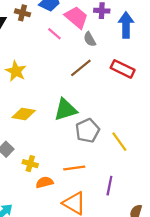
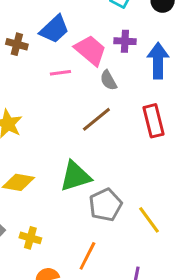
pink line: (54, 34) -> (60, 73), turned -48
red rectangle: (123, 69) -> (154, 121), turned 50
yellow cross: (30, 164) -> (30, 238), moved
orange line: (74, 168) -> (87, 256), turned -55

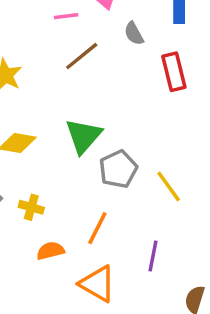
gray semicircle: (108, 80) -> (134, 34), moved
brown line: (96, 119) -> (82, 56), moved
green triangle: (75, 176) -> (83, 136), turned -32

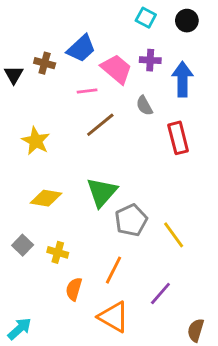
orange semicircle: (50, 251) -> (74, 289), turned -60
purple line: (153, 256) -> (160, 293), turned 30

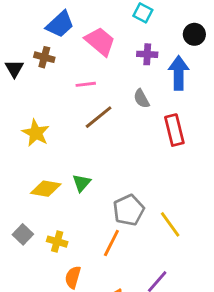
black circle: (187, 21) -> (194, 34), moved
blue trapezoid: (81, 48) -> (60, 24), moved
pink trapezoid: (116, 69) -> (100, 41), moved
green triangle: (102, 192) -> (81, 183), moved, size x0.6
orange line: (114, 270) -> (111, 243), moved

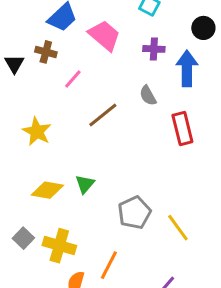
pink line: (86, 84) -> (73, 79), moved, turned -42
yellow cross: (57, 242) -> (59, 246), size x1.5
orange line: (111, 243) -> (109, 265), moved

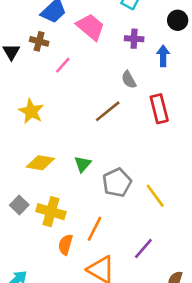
blue arrow: (187, 68) -> (163, 56), size x0.7
brown line: (103, 115) -> (108, 111), moved
green triangle: (85, 184) -> (83, 164), moved

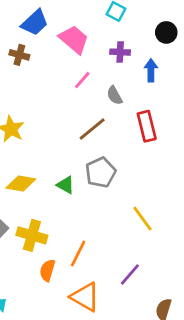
pink line: (63, 65) -> (82, 80), moved
green triangle: (83, 164) -> (66, 185), turned -42
gray pentagon: (117, 183) -> (101, 172), moved

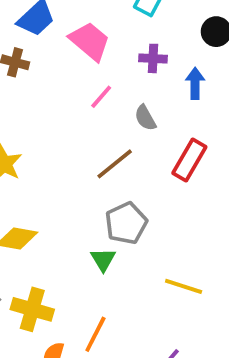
red rectangle: (147, 126) -> (189, 160), turned 44
green triangle: (66, 185) -> (103, 260), moved, turned 30
yellow line: (143, 219) -> (184, 286), turned -36

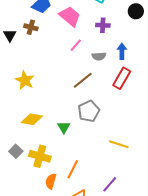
blue arrow: (195, 83) -> (122, 51), moved
gray semicircle: (145, 118) -> (99, 56), turned -64
green triangle: (103, 260) -> (64, 127), moved

